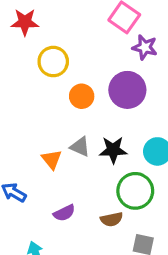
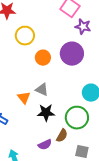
black star: (113, 150) -> (46, 113), moved
purple semicircle: (64, 213) -> (45, 145), moved
brown semicircle: (112, 219) -> (62, 136), turned -48

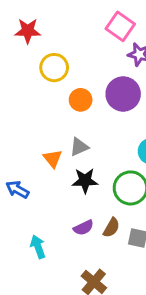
gray triangle: (42, 90) -> (79, 147), turned -48
brown semicircle: (62, 136) -> (111, 228), moved

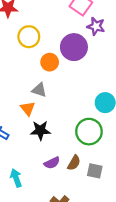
purple circle: (123, 94) -> (74, 47), moved
gray triangle: (79, 147) -> (39, 90), moved, turned 42
black star: (85, 181) -> (40, 130), moved

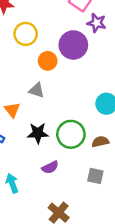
orange triangle: (28, 108) -> (12, 110), moved
green circle: (89, 132) -> (71, 134), moved
brown semicircle: (74, 163) -> (100, 142), moved, turned -133

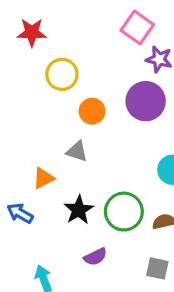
purple circle: (73, 45) -> (146, 101), moved
orange triangle: (12, 110) -> (44, 178), turned 42
black star: (38, 133) -> (79, 210), turned -30

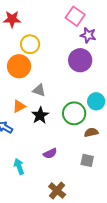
orange circle: (92, 111) -> (19, 66), moved, size x1.5
black star: (79, 210) -> (40, 115), moved
green circle: (124, 212) -> (74, 113), moved

